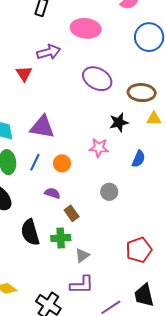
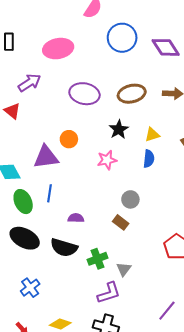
yellow triangle: (154, 119) -> (152, 135), moved
orange circle: (62, 163) -> (69, 139), moved
brown rectangle: (72, 213) -> (121, 222), moved
black semicircle: (30, 232) -> (64, 248), moved, turned -40
purple L-shape: (82, 285) -> (109, 293), moved

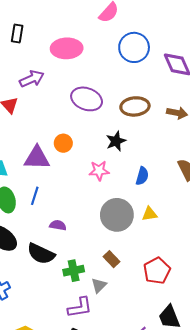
yellow triangle: (152, 135) -> (150, 214), moved
gray circle: (130, 199) -> (117, 215), size x1.8
brown rectangle: (121, 222) -> (112, 259), moved

